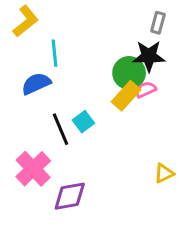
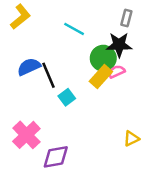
cyan line: (54, 53) -> (74, 29), moved, turned -55
black line: (61, 129) -> (48, 75), moved

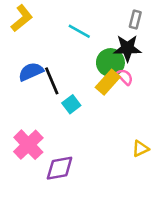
pink semicircle: (117, 72) -> (125, 77), turned 70

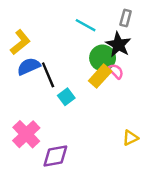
yellow L-shape: (22, 18) -> (20, 42), moved
cyan line: (79, 31) -> (86, 25), moved
black star: (127, 48) -> (118, 45), turned 30

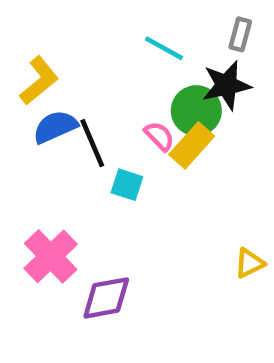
black star: (118, 45) -> (226, 85), turned 30
pink semicircle: (116, 71) -> (159, 136), moved
cyan square: (66, 97) -> (127, 185), turned -35

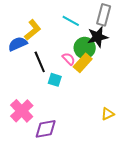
gray rectangle: (240, 34) -> (104, 15), size x1.5
yellow L-shape: (39, 81) -> (33, 30), moved
blue semicircle: (55, 127) -> (18, 44), moved

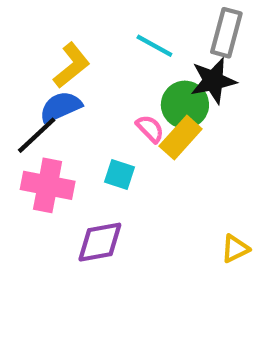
blue semicircle: (18, 44) -> (61, 107), moved
black line: (40, 62) -> (37, 135), moved, turned 70
pink cross: (22, 111) -> (48, 185), moved, turned -35
purple diamond: (46, 129) -> (100, 242), moved

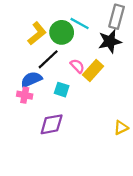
green circle: (185, 105) -> (62, 32), moved
blue semicircle: (61, 107) -> (31, 79), moved
black line: (37, 135) -> (48, 59), moved
pink cross: (48, 185) -> (25, 95), size x0.6

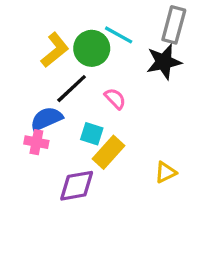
yellow rectangle: (93, 70) -> (108, 152), moved
yellow triangle: (121, 128) -> (165, 172), moved

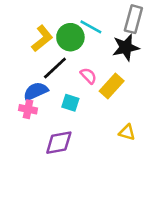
yellow rectangle: (108, 152) -> (112, 86), moved
yellow triangle: (165, 172) -> (127, 132), turned 42

